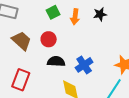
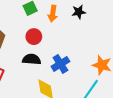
red circle: (49, 39) -> (34, 37), moved

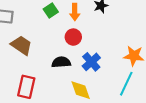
red circle: (34, 37) -> (73, 37), moved

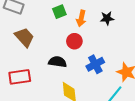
blue cross: (91, 62) -> (95, 64), moved
red rectangle: (26, 87) -> (20, 77), turned 55

